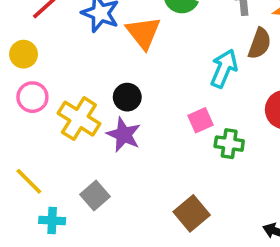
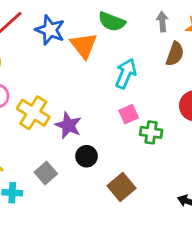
cyan arrow: (224, 68) -> (126, 73), moved
black circle: (127, 97) -> (87, 156), moved

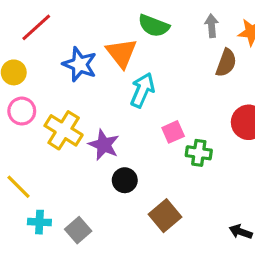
blue star: (50, 30) -> (80, 64), moved
cyan arrow: (126, 73) -> (142, 90), moved
gray square: (46, 173) -> (78, 230), moved

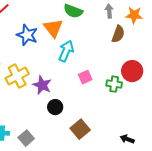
yellow cross: (64, 130) -> (17, 76), turned 30
green cross: (199, 153) -> (114, 84), moved

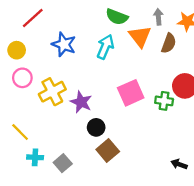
orange triangle: (53, 28) -> (140, 36), moved
cyan arrow: (66, 51) -> (105, 47), moved
pink square: (85, 77) -> (131, 93), size x1.6
brown square: (80, 129) -> (108, 150), moved

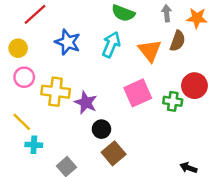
orange triangle: (140, 36) -> (150, 51), moved
yellow cross: (52, 92) -> (56, 92), turned 35
yellow line: (20, 132) -> (22, 122), moved
cyan cross: (35, 157) -> (34, 145), moved

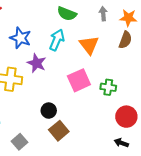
brown semicircle: (178, 41) -> (125, 40), moved
red circle: (194, 86) -> (126, 117), moved
purple star: (86, 103) -> (37, 63), moved

